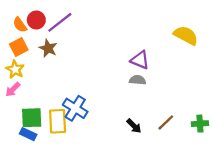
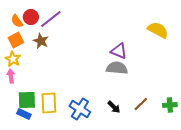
gray semicircle: (138, 80) -> (117, 68), size x1.5
pink arrow: (13, 89) -> (11, 76), turned 128
blue cross: (75, 108) -> (80, 109), moved

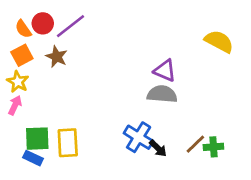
pink arrow: (11, 76) -> (15, 105), turned 32
green cross: (170, 105) -> (213, 147), moved
blue cross: (80, 109) -> (139, 137), moved

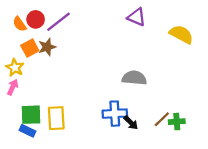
orange square: (22, 55) -> (30, 48), moved
brown star: (57, 57) -> (47, 47), turned 30
purple triangle: (165, 71) -> (137, 17), moved
blue cross: (139, 137) -> (115, 114), turned -35

